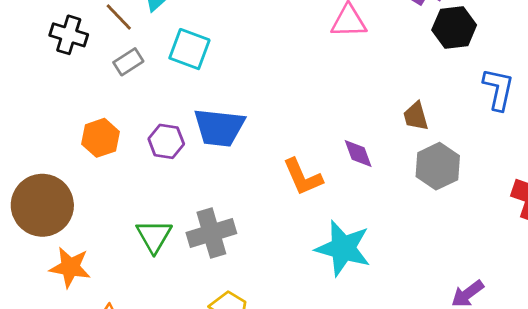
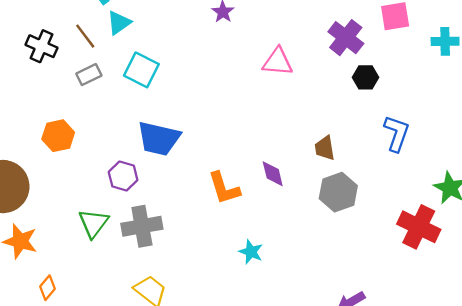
black hexagon: (454, 28) -> (366, 77), size x0.7
purple hexagon: (166, 141) -> (123, 176), moved
cyan star: (343, 248) -> (251, 252), size x0.5

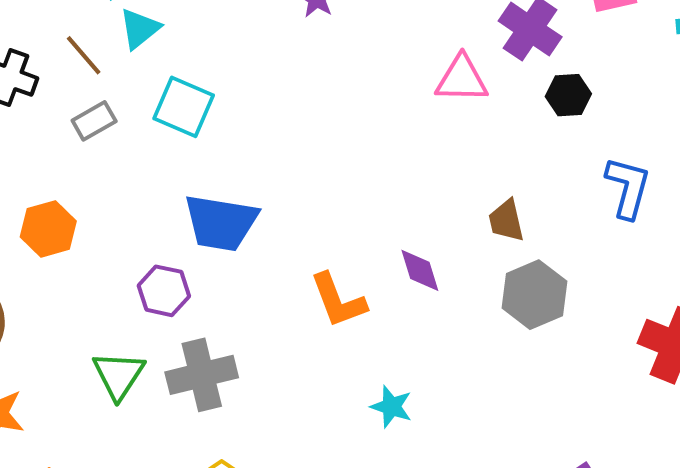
pink triangle: (278, 62) -> (462, 79), moved

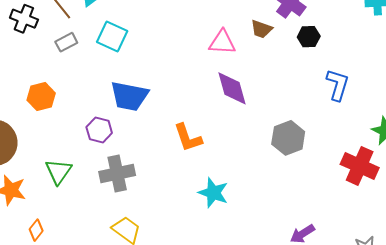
pink triangle: (462, 79) -> (222, 42), moved
brown trapezoid: (506, 221) -> (261, 29), moved, turned -60
purple diamond: (420, 270) -> (232, 88), moved, size x1.5
green triangle: (118, 375) -> (58, 171), moved
cyan star: (391, 407) -> (213, 193), size x1.4

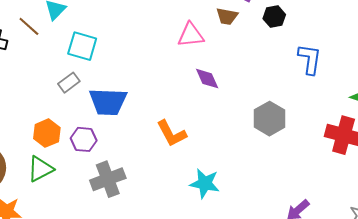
gray rectangle: (66, 42) -> (69, 83), moved
purple diamond: (232, 88) -> (207, 79), size x0.7
orange hexagon: (41, 97) -> (47, 133), moved
green triangle: (58, 171) -> (40, 169), moved, turned 36

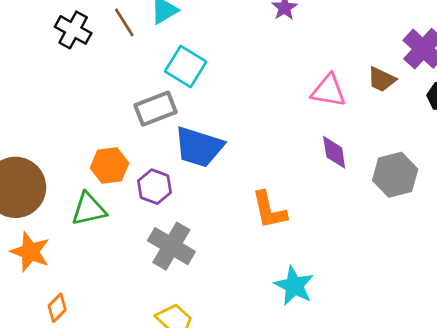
gray rectangle: (69, 83) -> (156, 109), size x1.4
gray hexagon: (270, 119) -> (395, 175), moved
gray cross: (108, 179) -> (171, 246), turned 36

